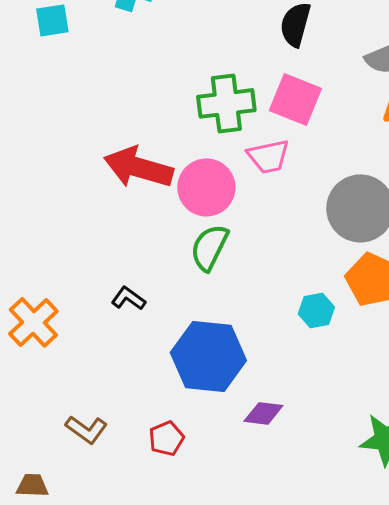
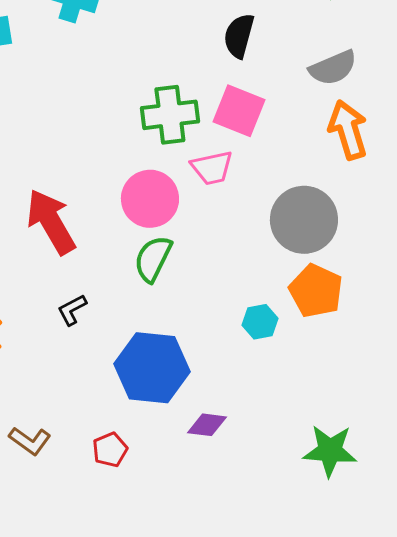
red arrow: (138, 167) -> (51, 222), moved, turned 44
black L-shape: (128, 298) -> (72, 310), turned -64

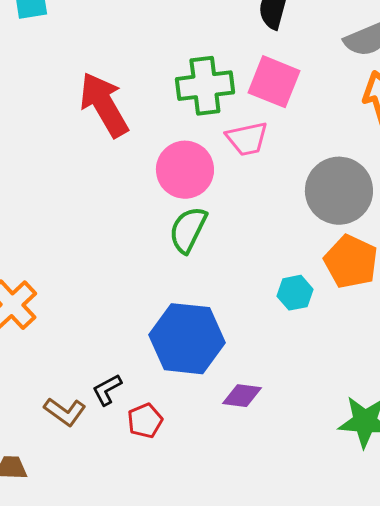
red arrow: (51, 222) -> (104, 105), moved
black L-shape: (72, 310) -> (107, 390), moved

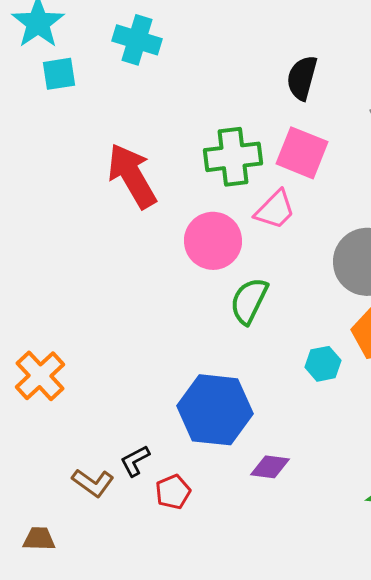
pink trapezoid: (247, 139) -> (275, 210), turned -33
green semicircle: (188, 230) -> (249, 301), moved

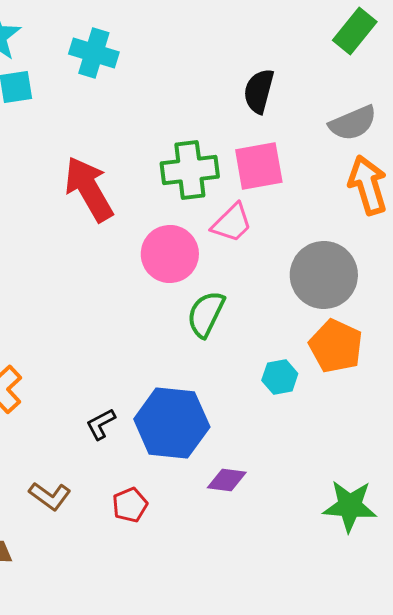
pink square: (302, 153) -> (259, 166), turned -32
black L-shape: (135, 461) -> (101, 424), moved

